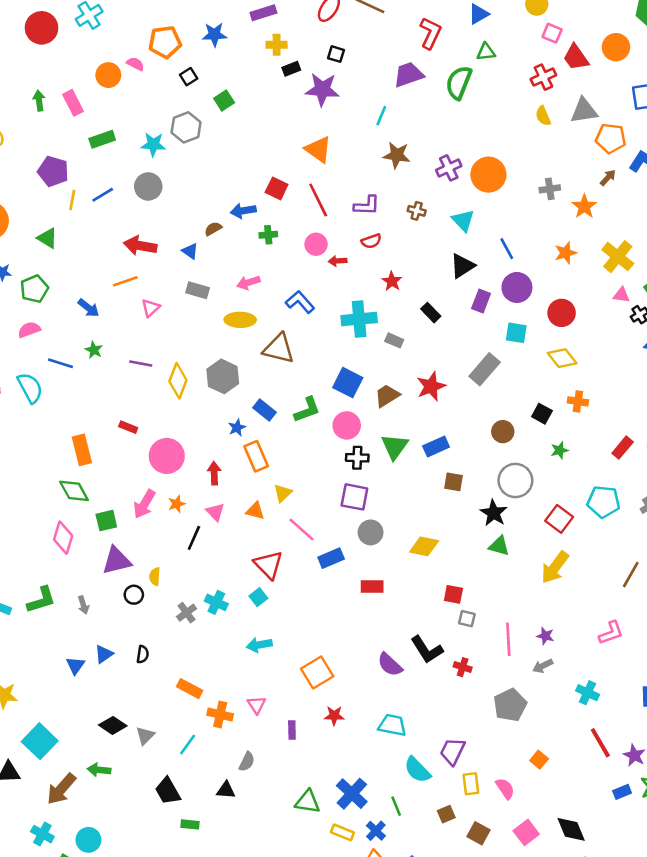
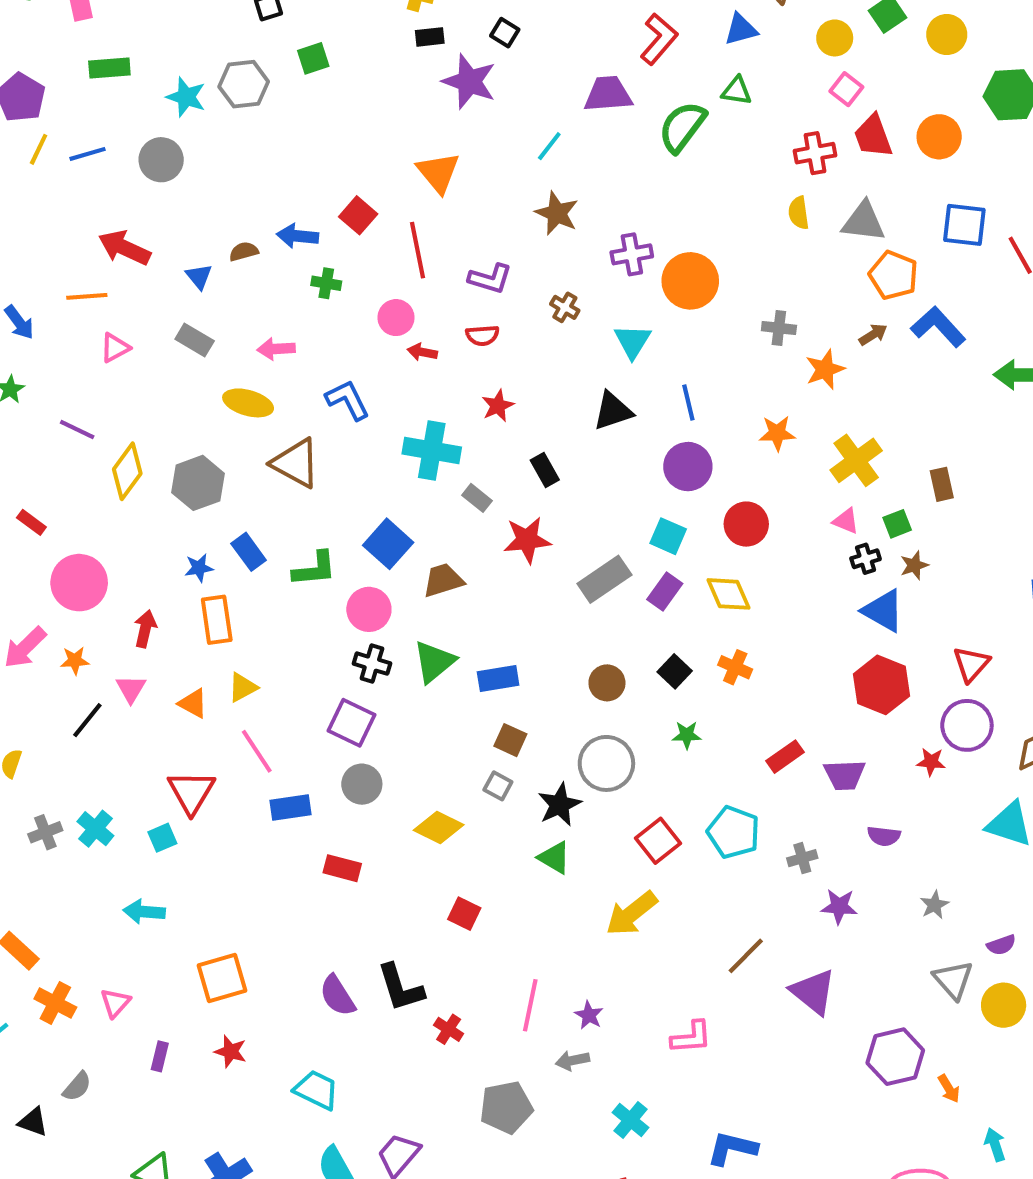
purple rectangle: (481, 301) -> (665, 592), moved
red star: (431, 386) -> (527, 540), moved
gray square: (467, 619) -> (498, 786), moved

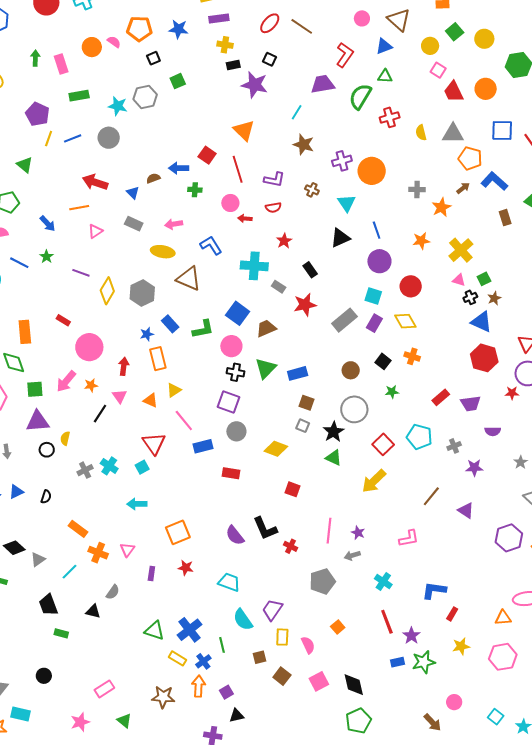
red cross: (815, 153) -> (390, 117), moved
brown rectangle: (942, 484) -> (505, 218), moved
purple triangle: (813, 992) -> (466, 510), size x0.7

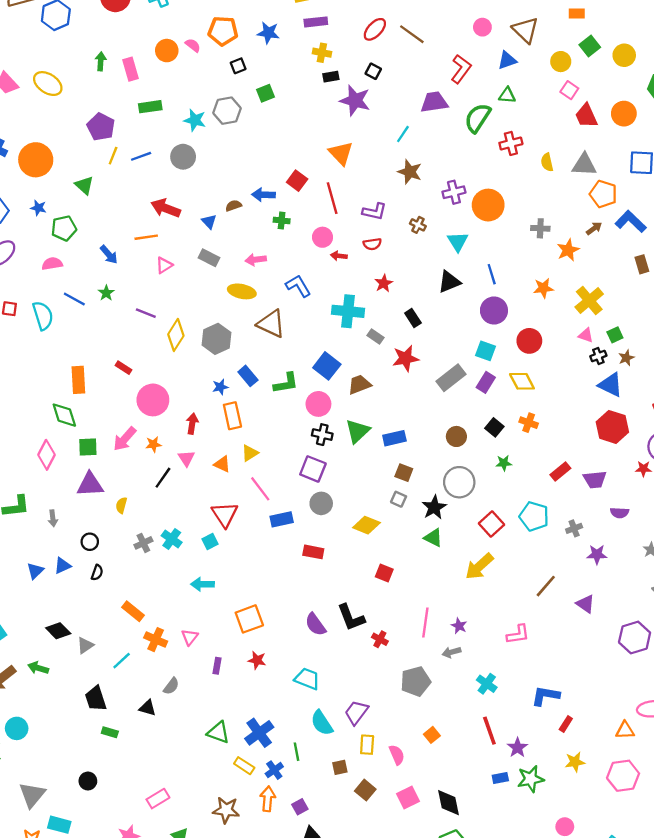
black circle: (47, 450) -> (90, 542), moved

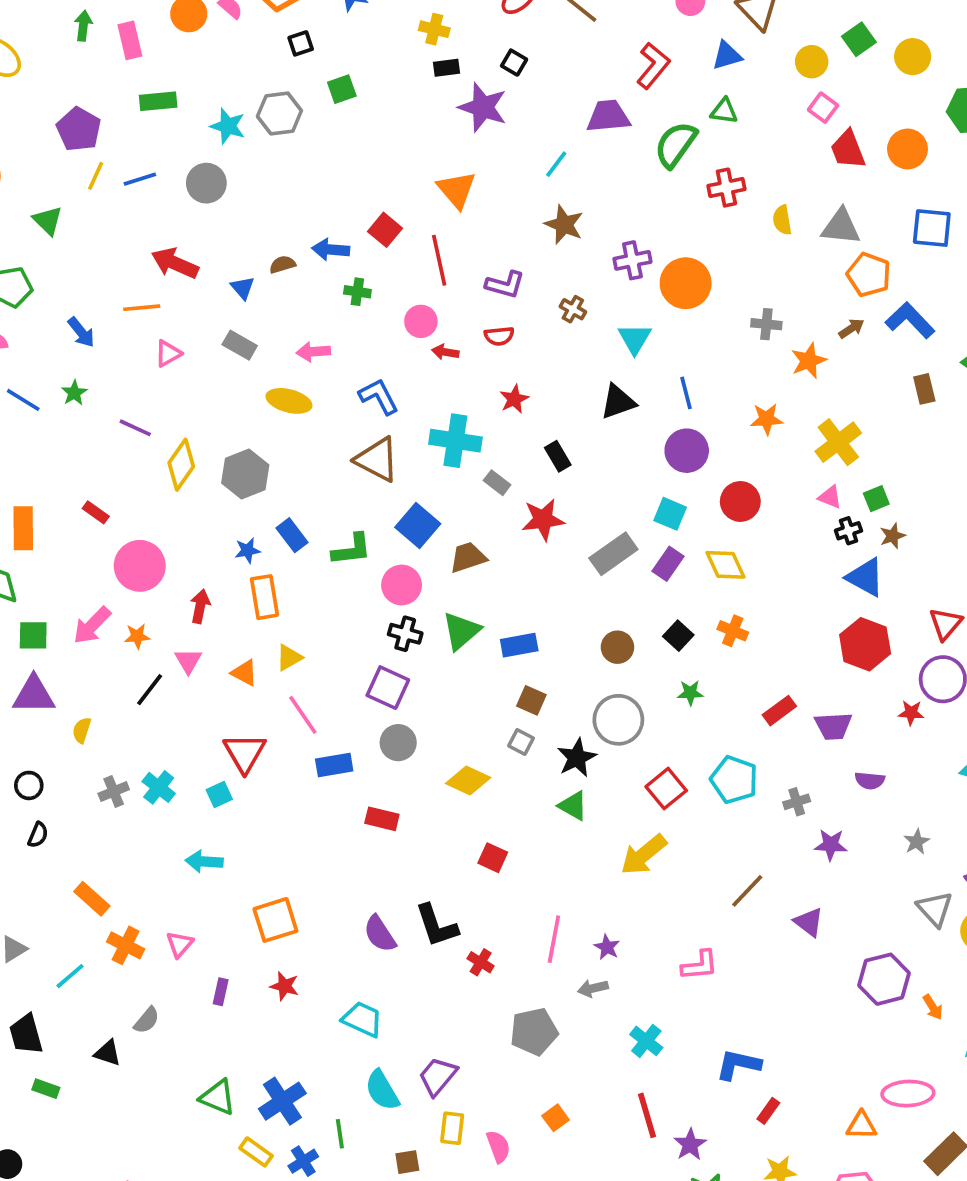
brown triangle: (271, 324) -> (377, 459), moved

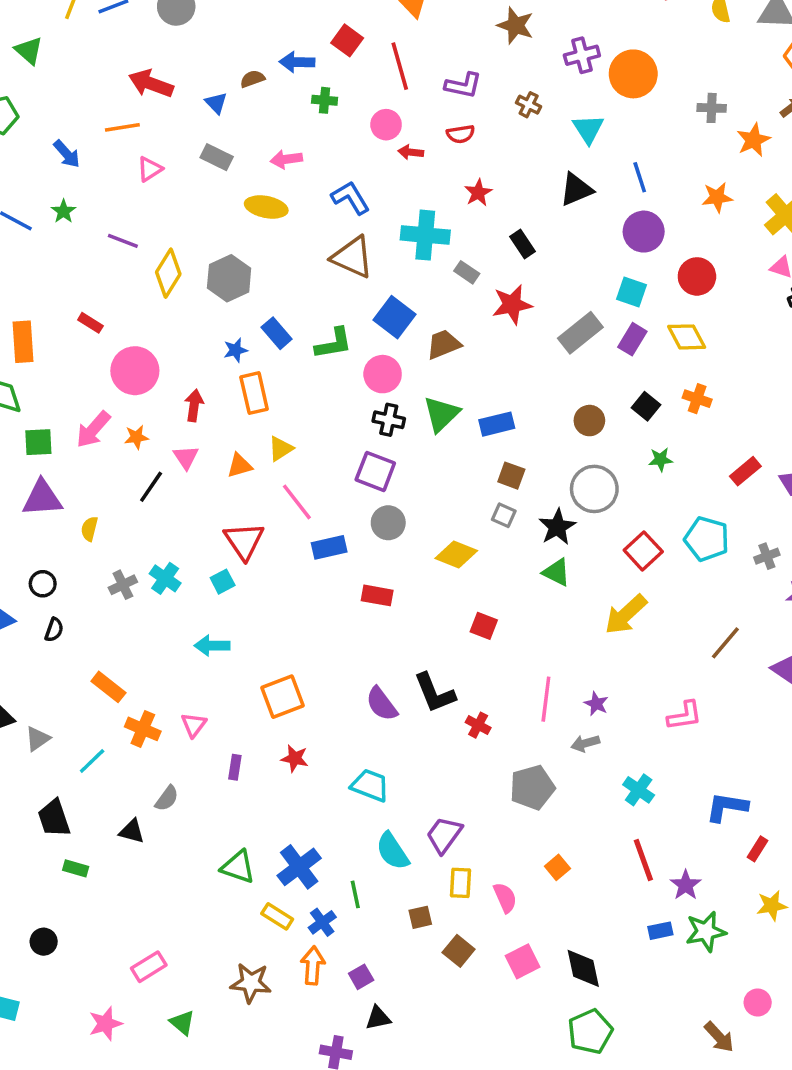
orange triangle: (245, 673) -> (240, 466), turned -40

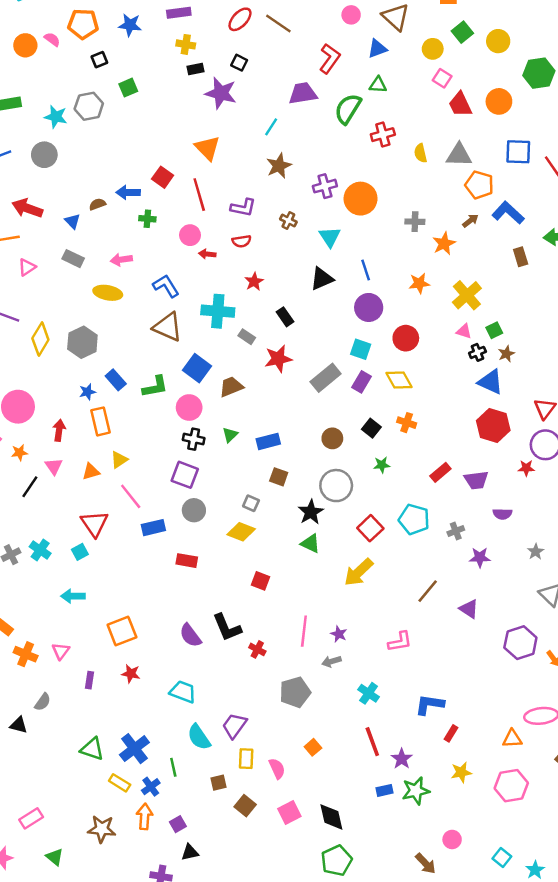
brown star: (516, 25) -> (279, 166), turned 30
green triangle: (441, 414) -> (230, 435), size x0.6
gray square: (504, 515) -> (251, 503), moved

